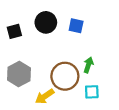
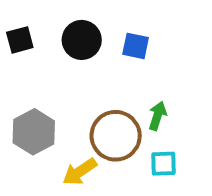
black square: (14, 31) -> (20, 40), moved

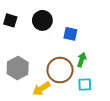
black square: (20, 40) -> (10, 20), turned 32
blue square: (136, 46) -> (70, 34), moved

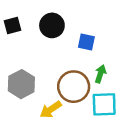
black square: (10, 20) -> (12, 25), turned -32
cyan square: (85, 85) -> (104, 104), size x1.5

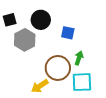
gray hexagon: (21, 84) -> (25, 40), moved

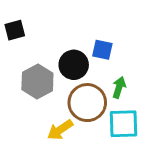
black circle: (41, 20) -> (74, 65), moved
gray hexagon: (25, 40) -> (37, 81), moved

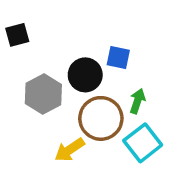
cyan square: (124, 124) -> (143, 143), turned -36

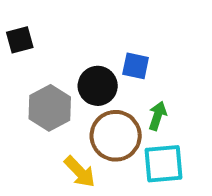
cyan square: (143, 143) -> (164, 164), turned 33
yellow arrow: (70, 150) -> (80, 172), turned -100

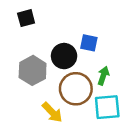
black square: (20, 40) -> (26, 18), moved

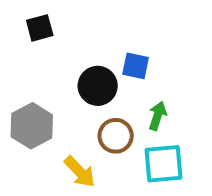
gray hexagon: (33, 70) -> (32, 126), moved
brown circle: (76, 89) -> (116, 136), size x0.7

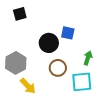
green arrow: (158, 116) -> (88, 58), moved
yellow arrow: (80, 172) -> (28, 86), moved

